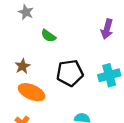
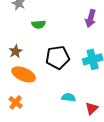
green semicircle: (48, 36) -> (39, 24), turned -40

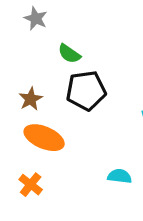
green semicircle: (39, 24) -> (69, 54), turned 40
black pentagon: (58, 57) -> (86, 91), moved

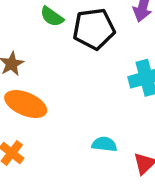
black pentagon: (86, 91) -> (94, 29), moved

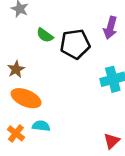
cyan semicircle: (104, 144) -> (41, 126), moved

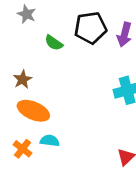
black pentagon: (75, 44) -> (90, 28), moved

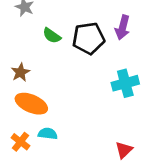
black pentagon: (90, 28) -> (89, 38), moved

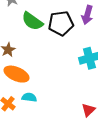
green semicircle: (52, 36) -> (32, 21), size x1.5

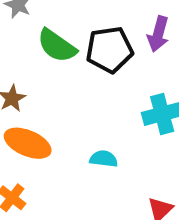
cyan semicircle: (29, 97) -> (104, 159), moved

